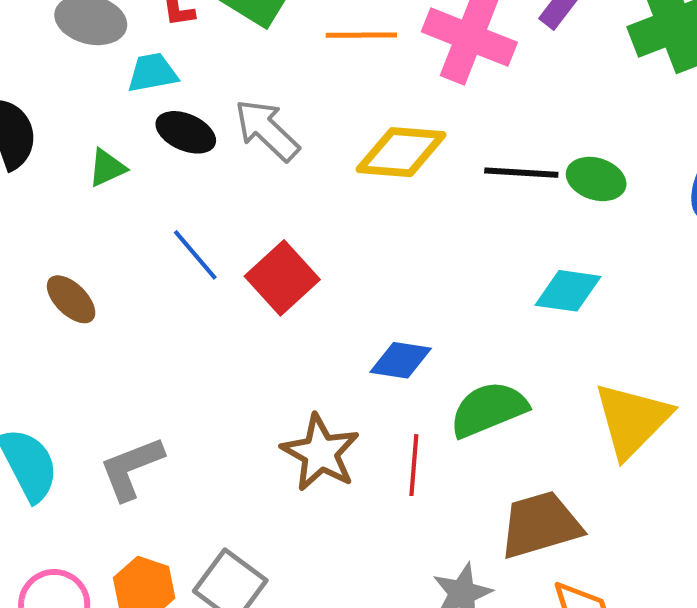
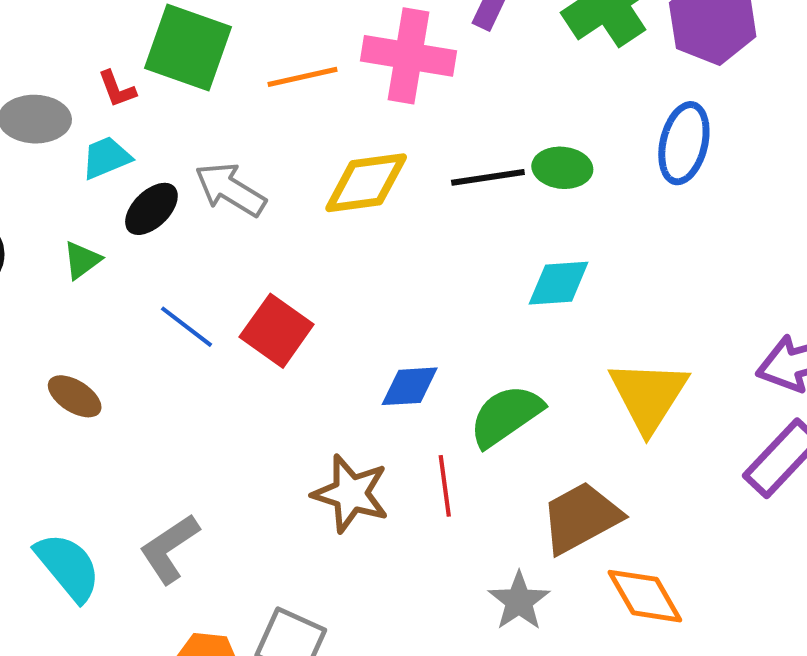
black ellipse: (186, 132) -> (151, 209), turned -56

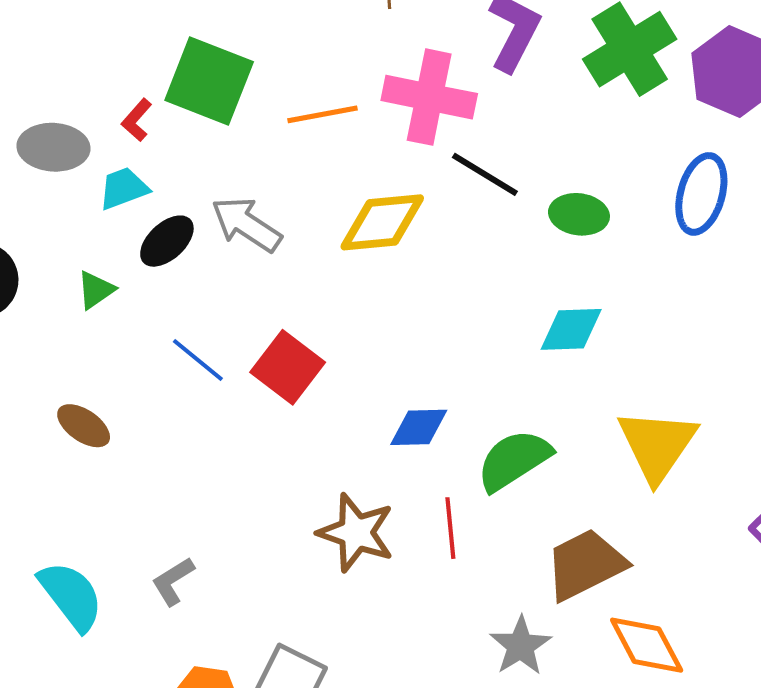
red L-shape: (117, 89) -> (137, 120), turned 60
black line: (488, 177) -> (485, 174), moved, turned 38
gray L-shape: (169, 549) -> (173, 581), size x0.7

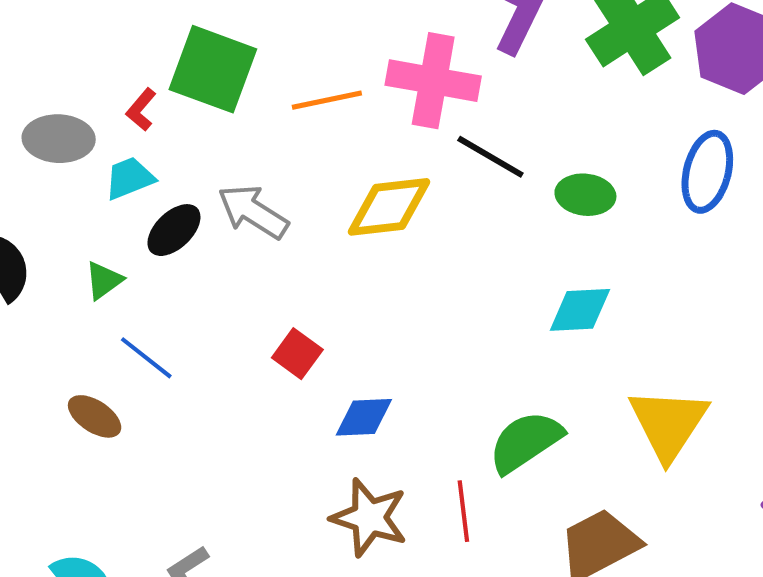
blue line: (198, 360) -> (146, 358), moved
red square: (288, 367) -> (297, 354), size x0.7
blue diamond: (419, 427) -> (364, 417), moved

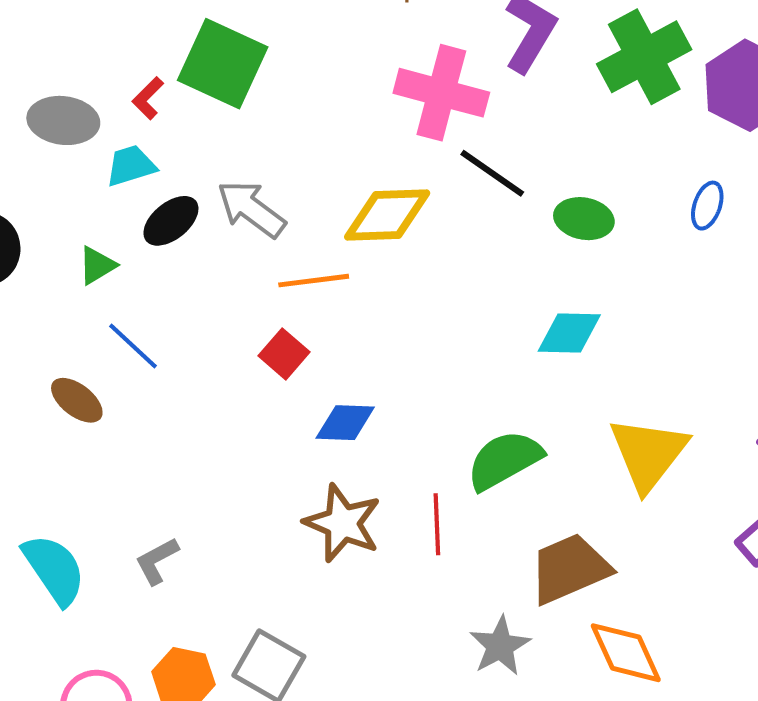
orange line: (327, 100) -> (314, 281), moved
blue ellipse: (707, 172) -> (707, 206), size x0.6

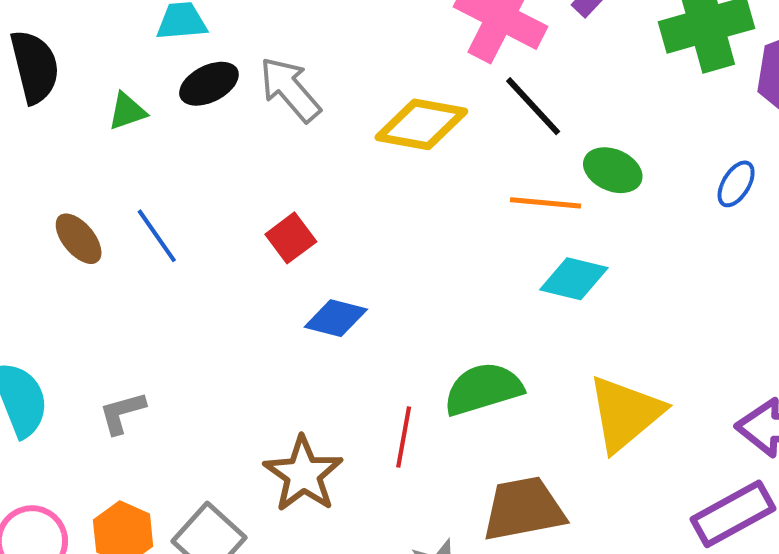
orange line: (314, 281) -> (545, 203), moved
blue line: (133, 346) -> (157, 236), moved
brown star: (343, 523) -> (303, 474), moved

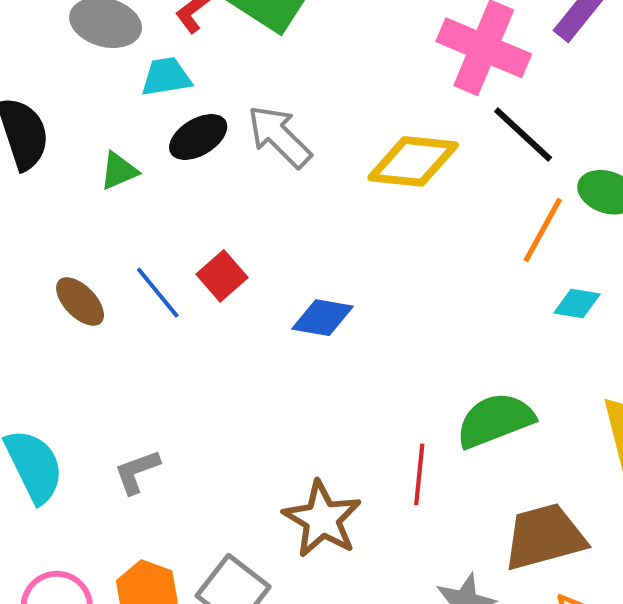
orange line: (545, 203) -> (543, 230), turned -62
red square: (291, 238) -> (222, 276), moved
cyan diamond: (574, 279) -> (577, 303), size x0.7
blue diamond: (336, 318) -> (322, 318), moved

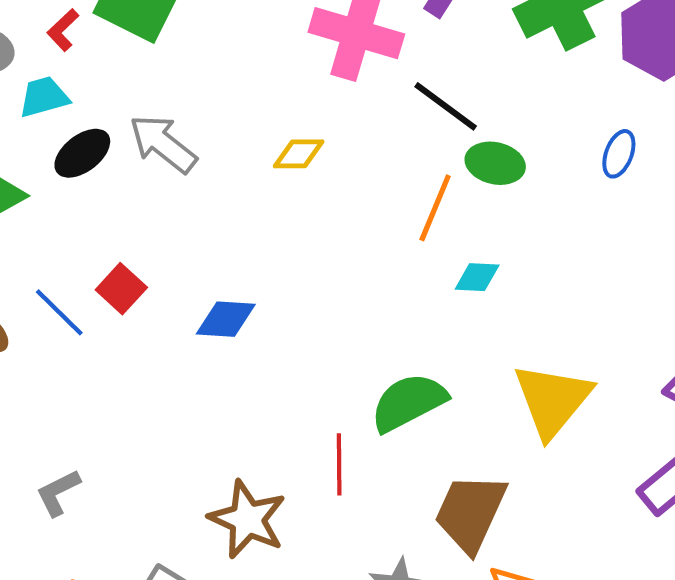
black line: (523, 135) -> (446, 106), moved
yellow diamond: (413, 161) -> (299, 154), size x0.6
brown trapezoid: (544, 537) -> (470, 513), turned -44

